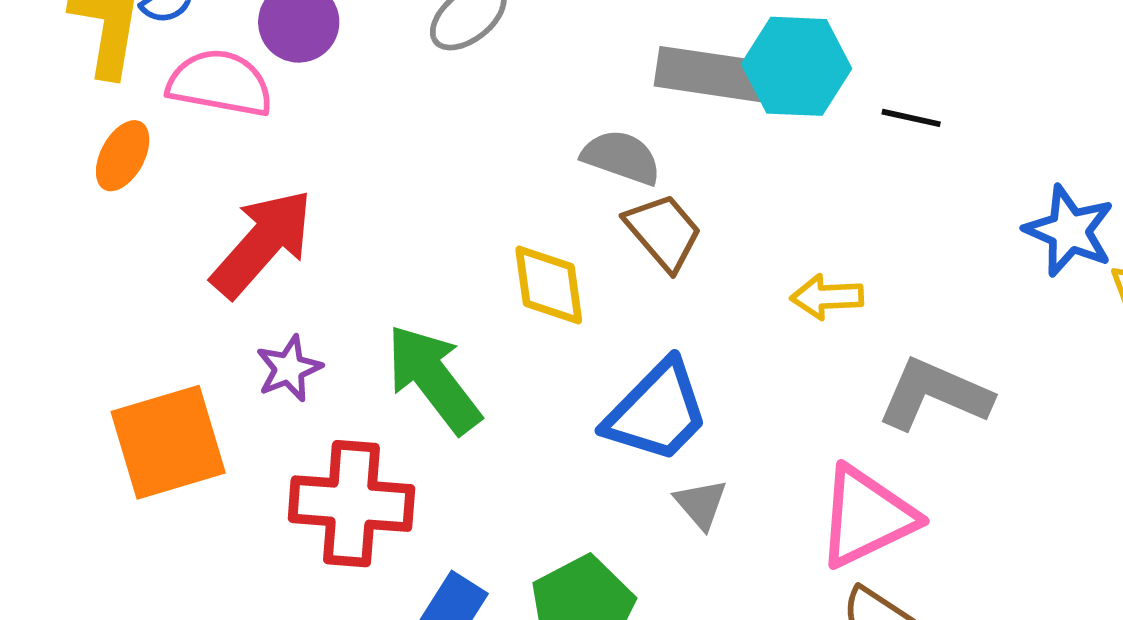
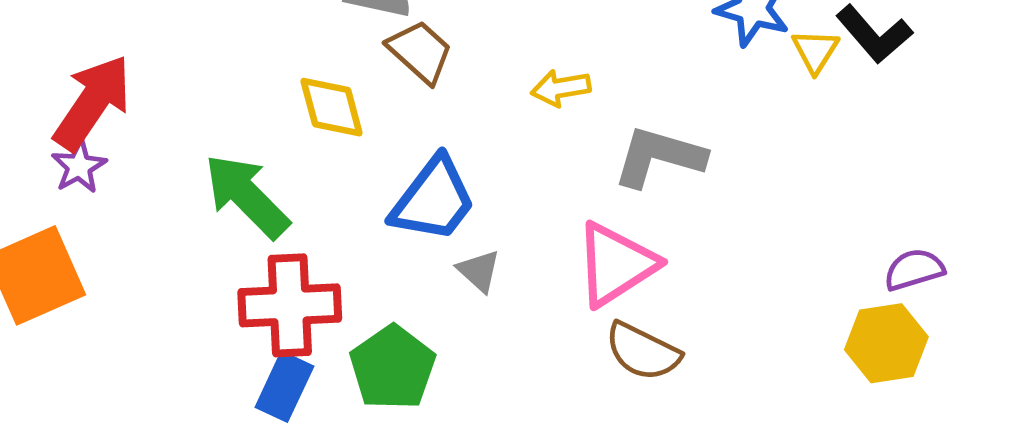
purple star: (289, 368) -> (79, 166), moved
red cross: (351, 504) -> (290, 305), moved

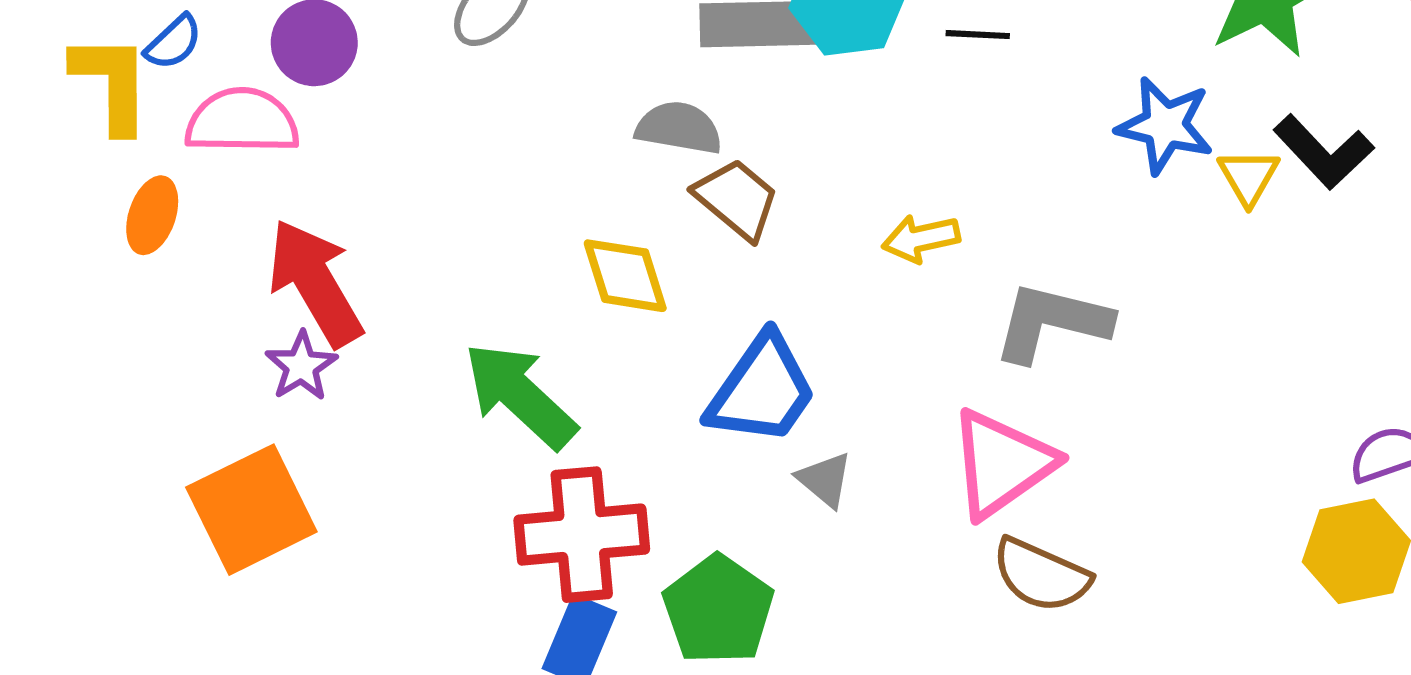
red arrow: (92, 102) -> (315, 283), turned -62

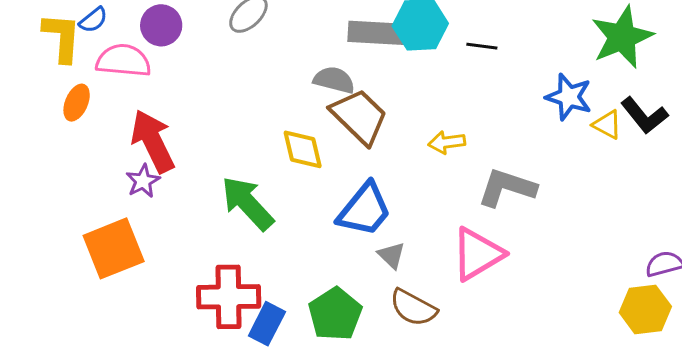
yellow triangle: (1248, 177) -> (607, 125), turned -36
brown trapezoid: (737, 199) -> (359, 117), size x1.4
red cross: (582, 535) -> (229, 297), moved
brown semicircle: (1041, 575) -> (413, 308), moved

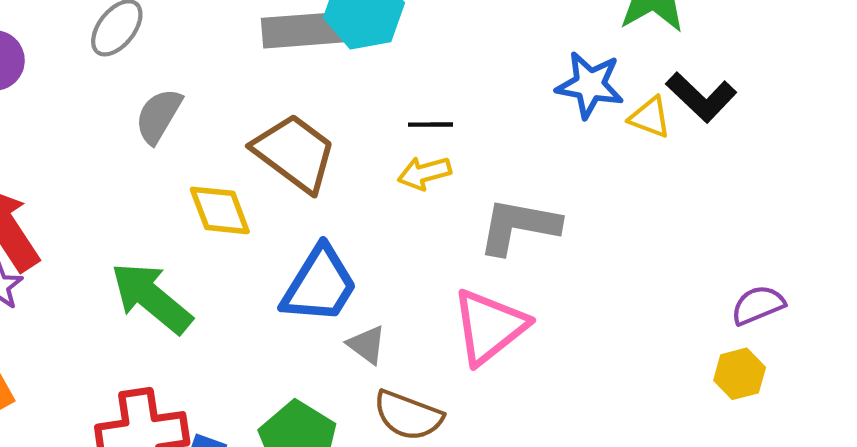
black line: (482, 46) -> (430, 125), moved
gray semicircle: (334, 80) -> (159, 116), moved, turned -66
yellow hexagon: (645, 310) -> (740, 374), size x0.7

